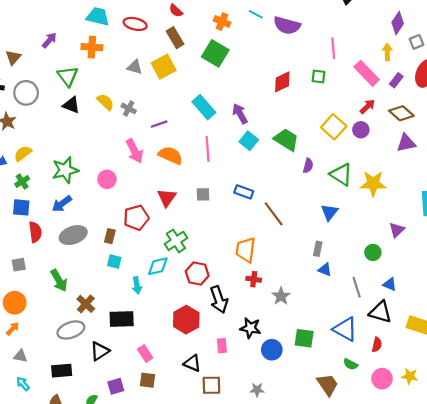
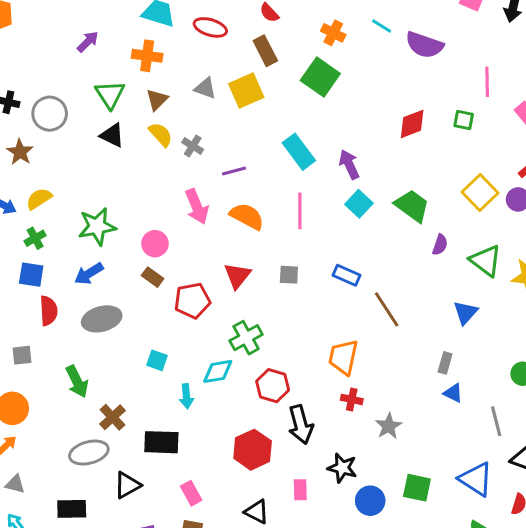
brown triangle: (13, 57) -> (157, 100), moved
brown rectangle: (110, 236) -> (153, 277), moved, turned -72

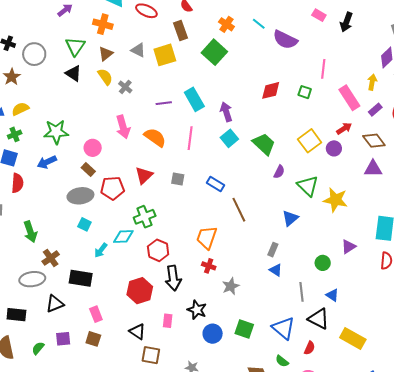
purple line: (234, 171) -> (164, 103), moved
gray ellipse: (102, 319) -> (80, 196), moved
cyan arrow: (186, 396) -> (101, 250), turned 35

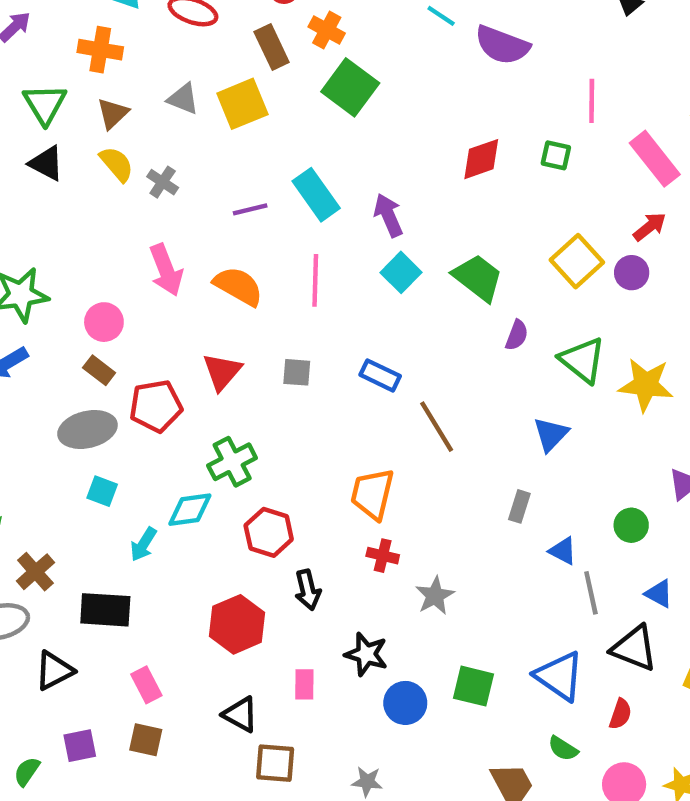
orange cross: (226, 24) -> (327, 30), moved
blue triangle: (276, 270) -> (563, 551), moved
black arrow: (173, 278) -> (308, 590), size x0.7

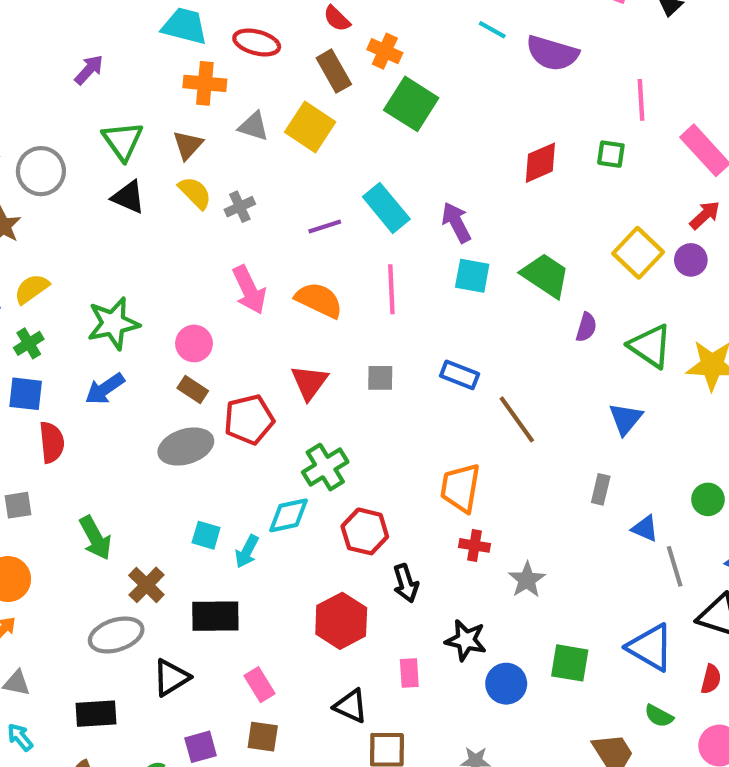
orange cross: (100, 50) -> (205, 83), moved
yellow square: (242, 104) -> (310, 127), turned -30
gray cross: (163, 182) -> (240, 207), turned 36
cyan square: (401, 272) -> (472, 276), turned -30
cyan square: (102, 491) -> (206, 535), moved

